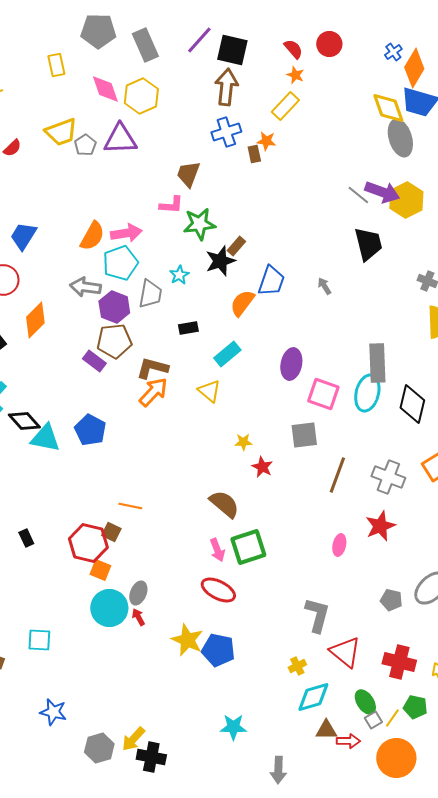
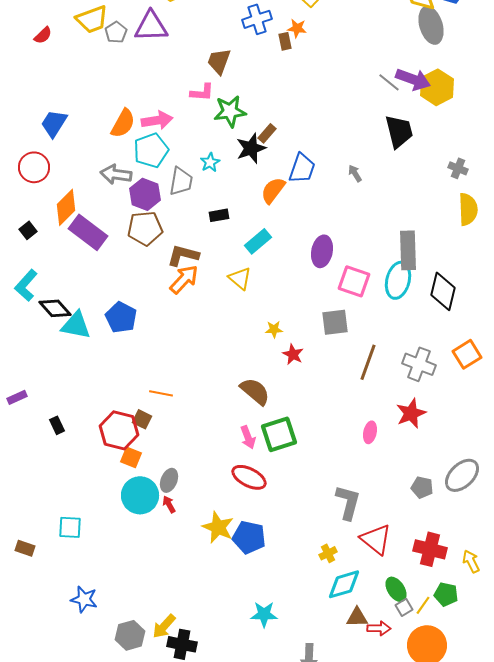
purple rectangle: (94, 361) -> (88, 232), moved, size x1.6

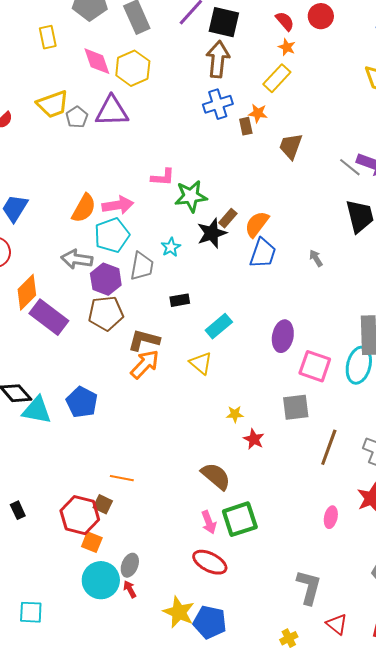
brown trapezoid: (219, 61) -> (291, 146), moved
orange semicircle: (273, 190) -> (257, 224), moved
red triangle: (376, 539) -> (337, 624), size x0.7

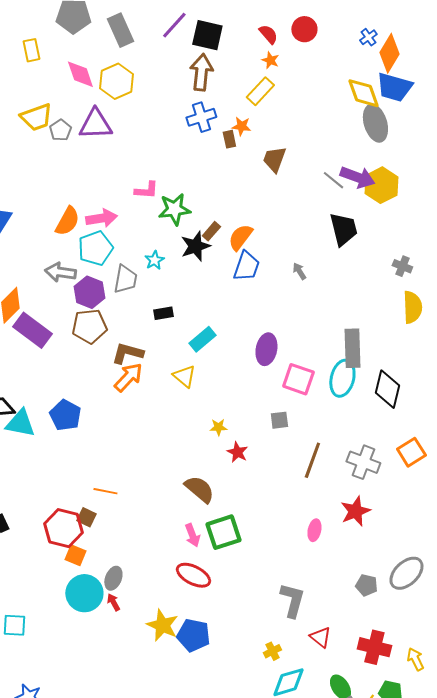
gray square: (296, 407) -> (279, 420), size x0.7

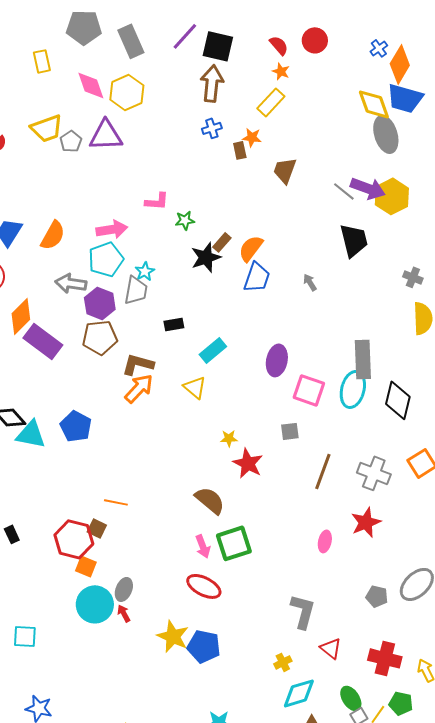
blue cross: (201, 117) -> (212, 128), size x0.7
green star: (174, 209) -> (185, 220), size x0.6
orange semicircle: (67, 221) -> (53, 235), moved
cyan star: (154, 260) -> (145, 271), moved
red star: (237, 452) -> (248, 463), size x1.4

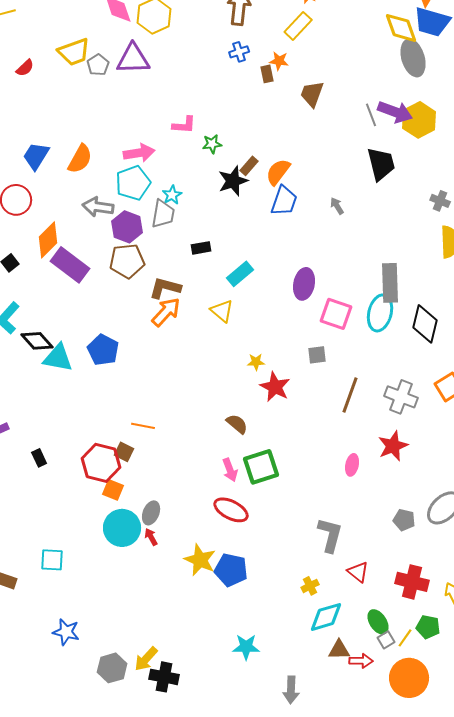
gray line: (344, 191) -> (371, 115), turned 30
brown semicircle: (210, 500) -> (237, 424), size x0.7

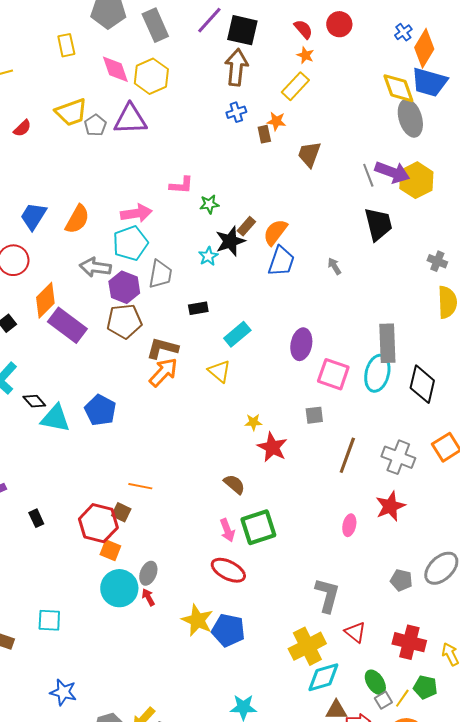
cyan star: (172, 195) -> (208, 256), moved
black diamond: (37, 341) -> (34, 401), size x0.7
yellow cross: (310, 586) -> (307, 646), size x2.0

